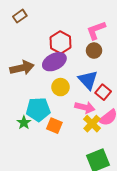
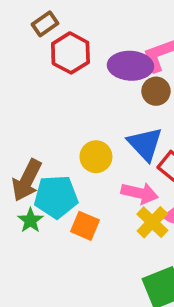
brown rectangle: (20, 16) -> (45, 24), moved
red hexagon: (60, 42) -> (70, 53), moved
purple ellipse: (54, 62) -> (131, 66), moved, turned 30
brown arrow: (22, 68) -> (27, 180), moved, turned 130

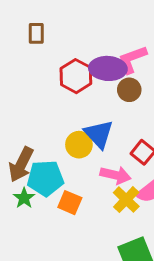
brown rectangle: (45, 24) -> (36, 33), turned -55
red hexagon: (70, 53) -> (76, 76), moved
blue triangle: (145, 144) -> (99, 134), moved

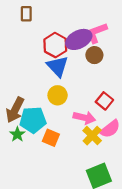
purple ellipse: (108, 68) -> (79, 39), turned -30
blue triangle: (99, 134) -> (58, 66), moved

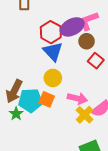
red square: (104, 101) -> (96, 61), moved
orange square: (51, 138) -> (47, 99), moved

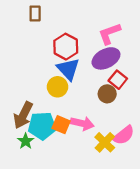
purple ellipse: (72, 27) -> (106, 58), moved
brown circle: (87, 41) -> (107, 94), moved
yellow circle: (53, 78) -> (57, 87), moved
pink arrow: (77, 98) -> (82, 123), moved

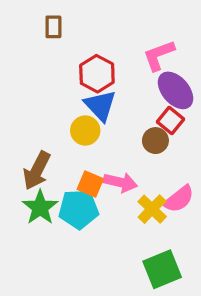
purple ellipse: (106, 58) -> (176, 90), moved, turned 76
cyan pentagon: (42, 126) -> (79, 209), moved
green star: (26, 141) -> (40, 207), size x1.5

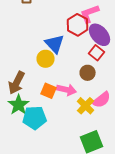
red hexagon: (97, 74) -> (78, 25), moved
brown circle: (155, 141) -> (88, 73), moved
cyan pentagon: (79, 209) -> (35, 118), moved

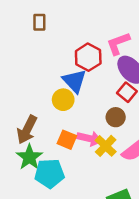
red hexagon: (78, 25) -> (88, 57), moved
yellow cross: (86, 106) -> (106, 146), moved

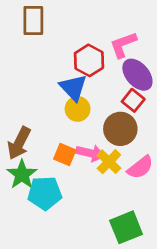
brown rectangle: (39, 22) -> (33, 20), size x1.5
yellow circle: (63, 100) -> (78, 109), moved
brown circle: (116, 117) -> (120, 129), size x1.5

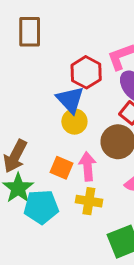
pink arrow: (90, 153) -> (88, 166), turned -108
yellow cross: (109, 162) -> (89, 201), moved, turned -35

